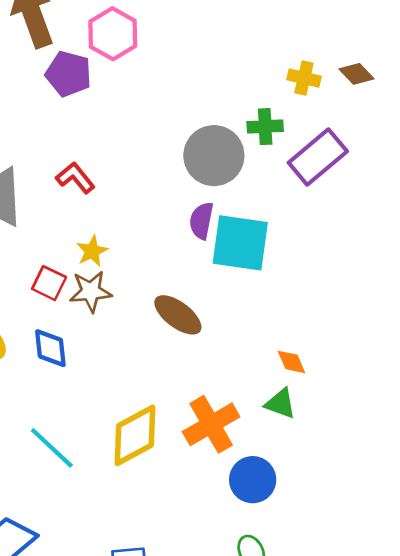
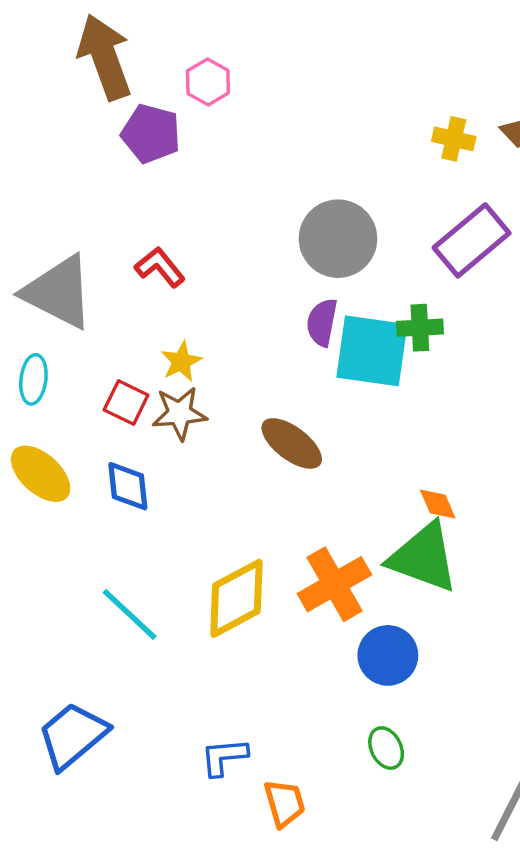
pink hexagon: (113, 34) -> (208, 82), size x0.7
green cross: (265, 127) -> (420, 328), moved
green triangle: (280, 404) -> (423, 557), size x1.8

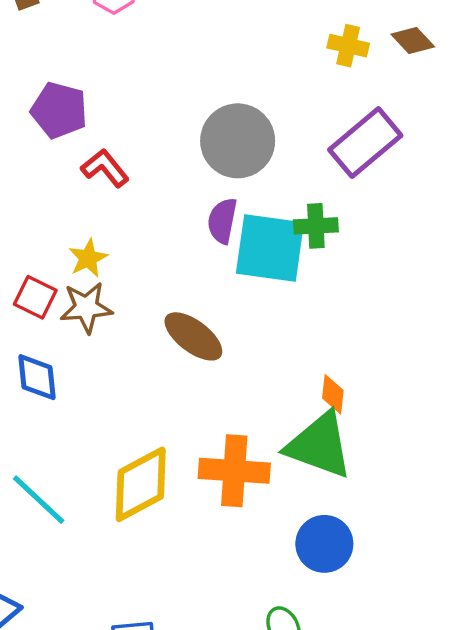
purple pentagon: (151, 134) -> (59, 110), moved
red L-shape: (160, 267) -> (105, 168), moved
orange diamond: (438, 504) -> (333, 394), turned 30
orange cross: (334, 584) -> (234, 471), turned 34
blue circle: (388, 655) -> (324, 544), moved

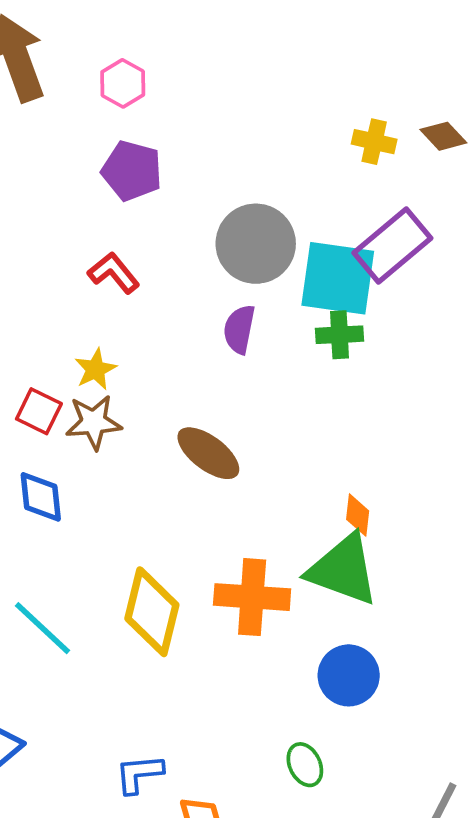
purple pentagon: (59, 110) -> (132, 171), moved
cyan square: (270, 248) -> (338, 278), moved
yellow diamond: (141, 484) -> (152, 612), turned -48

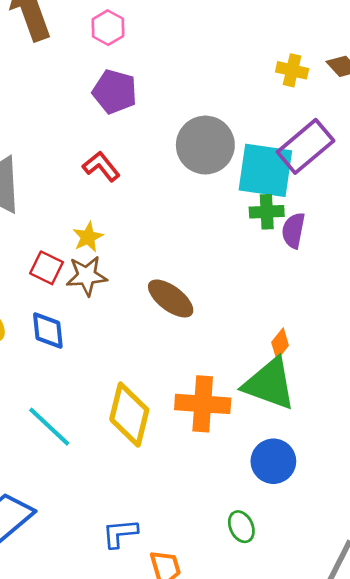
purple semicircle: (239, 329) -> (293, 230), moved
orange diamond: (358, 515) -> (280, 344), turned 32

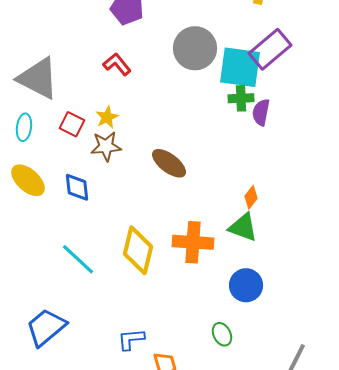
red square: (47, 268) -> (72, 124), moved
green triangle: (269, 384) -> (243, 227), size x0.7

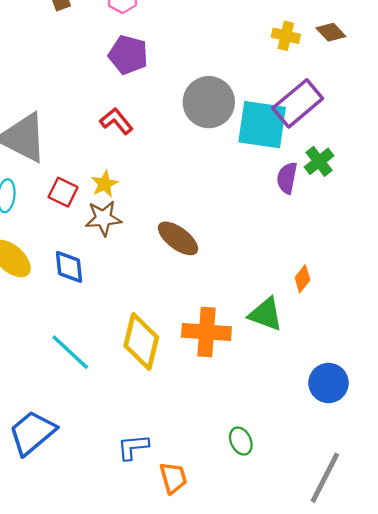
green cross: (241, 98) -> (319, 161), moved, turned -35
orange diamond: (251, 197) -> (302, 279), moved
blue circle: (246, 285) -> (328, 383), moved

